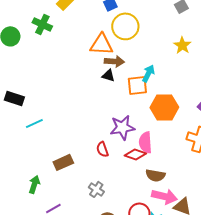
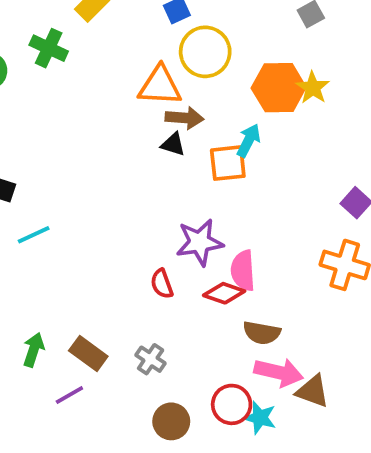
orange hexagon: (164, 107) -> (279, 88), moved
brown rectangle: (63, 162) -> (88, 354), moved, turned 60

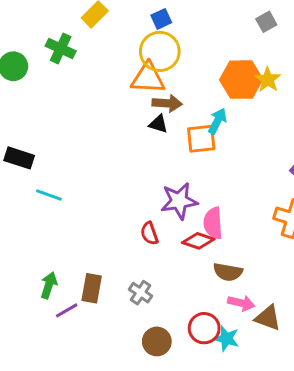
yellow circle: (205, 52) -> (160, 51), moved
cyan line: (34, 235) -> (49, 195), turned 45
brown rectangle: (88, 354) -> (92, 288), turned 64
pink arrow: (279, 372) -> (241, 303), size x0.7
purple line: (69, 395) -> (67, 310), moved

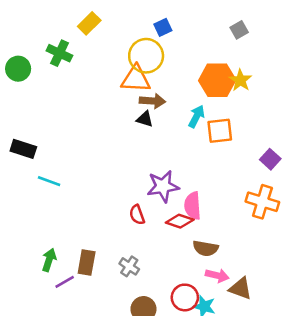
blue square: (161, 19) -> (163, 27), moved
orange square: (201, 139) -> (220, 131), moved

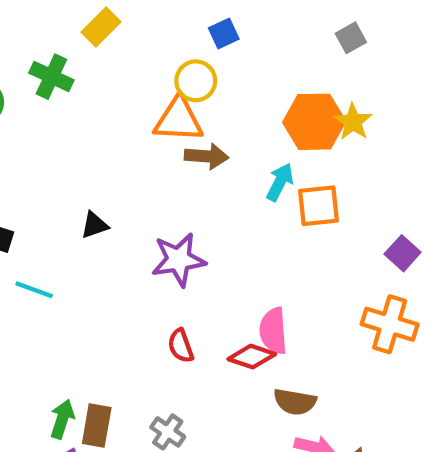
yellow circle: (146, 56) -> (196, 81), size x0.7
black triangle: (145, 119) -> (95, 225), moved, turned -36
purple star: (163, 186) -> (179, 260), moved
green arrow: (49, 260) -> (62, 419), moved

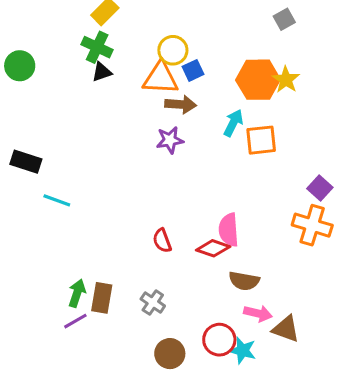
blue square: (224, 33) -> (193, 70), moved
green cross: (51, 77) -> (97, 47), moved
black triangle: (95, 225) -> (102, 72), moved
purple square: (403, 253) -> (320, 188), moved
purple star: (179, 260) -> (170, 140), moved, size x0.7

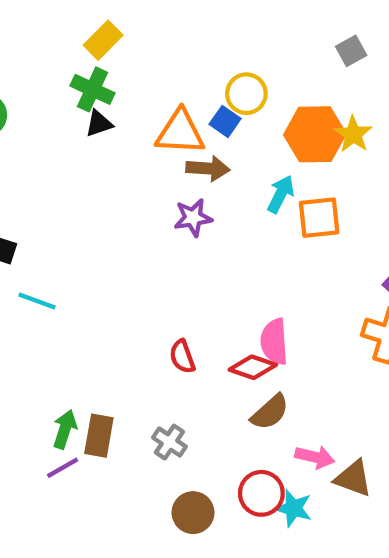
yellow circle: (173, 50) -> (246, 94), moved
blue square: (193, 70) -> (225, 121), turned -30
brown semicircle: (244, 281) -> (270, 412), moved, turned -52

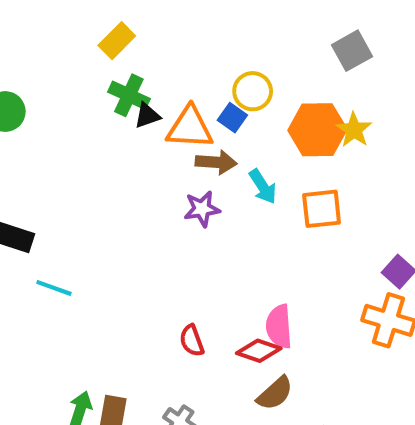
gray square: (351, 51) -> (352, 51), size x1.4
green cross: (93, 89) -> (129, 95), moved
black triangle: (99, 124) -> (147, 116), moved
cyan arrow: (281, 194) -> (263, 187), moved, turned 120

